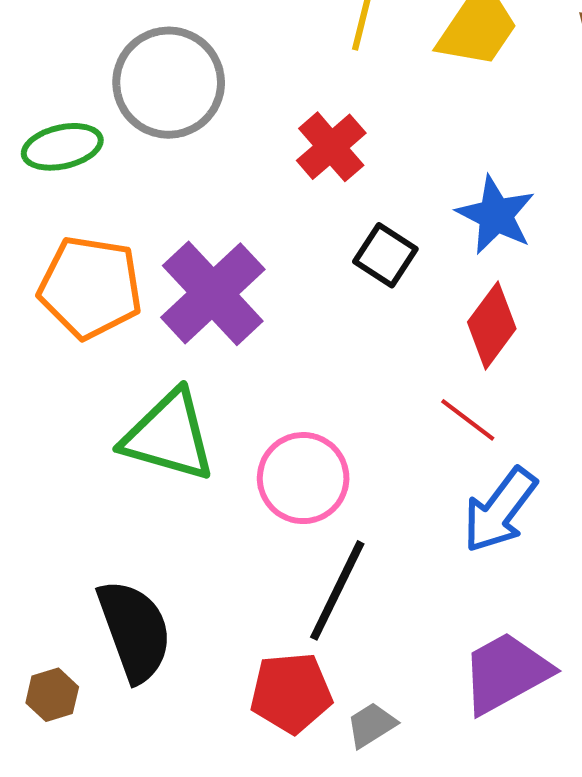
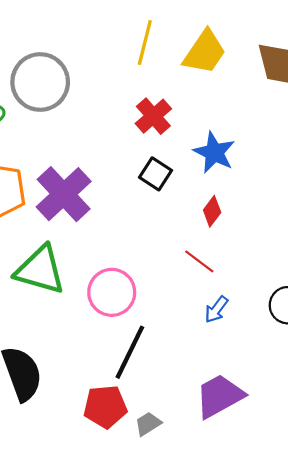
red cross: (331, 147) -> (153, 116), moved
red diamond: (492, 325) -> (212, 211), size x0.7
blue arrow: (500, 510) -> (216, 309), size x0.6

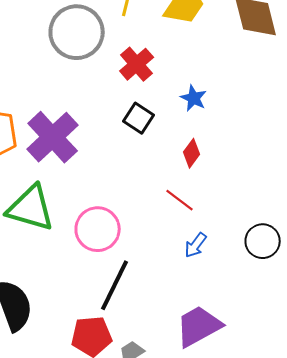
gray circle: (40, 82) -> (77, 32), moved
blue star: (214, 152) -> (194, 98), size x0.7

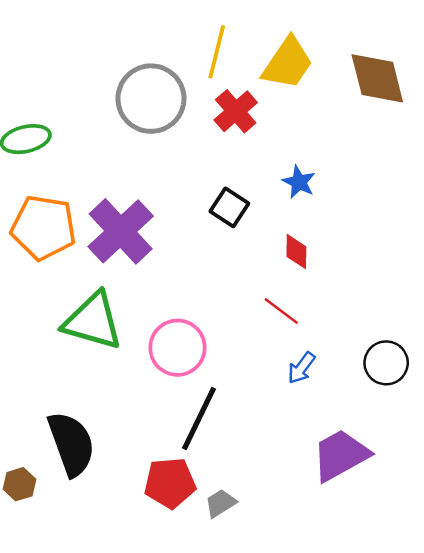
red cross: (137, 64) -> (236, 111), moved
red diamond: (192, 153) -> (296, 252), turned -36
purple trapezoid: (199, 326) -> (341, 455), moved

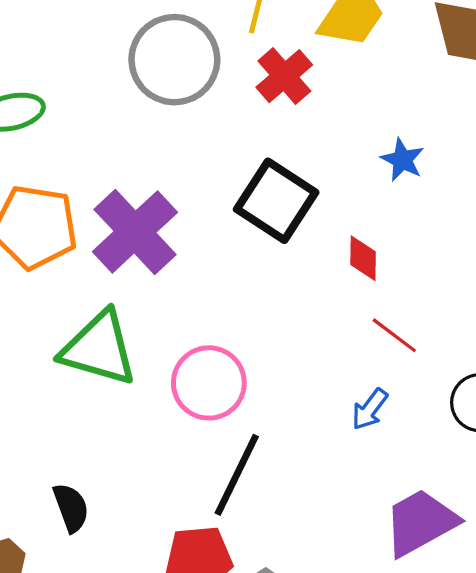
blue star: (299, 182) -> (402, 160), moved
black square: (229, 207) -> (276, 201), size x1.6
red line: (281, 311) -> (394, 335), moved
black semicircle: (71, 444) -> (71, 508), size x0.6

